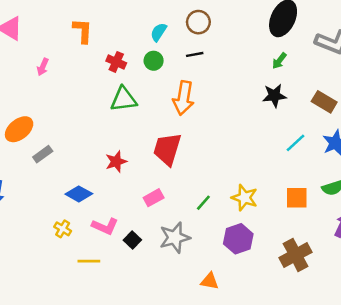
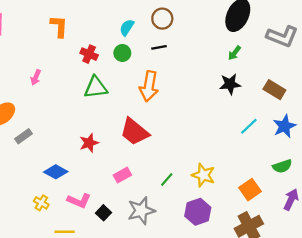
pink arrow: (43, 67) -> (36, 77), moved
red trapezoid: (167, 149) -> (135, 132), turned -68
orange square: (297, 198) -> (250, 190), moved, turned -35

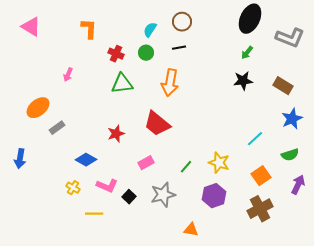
cyan line: (249, 126) -> (255, 139), moved

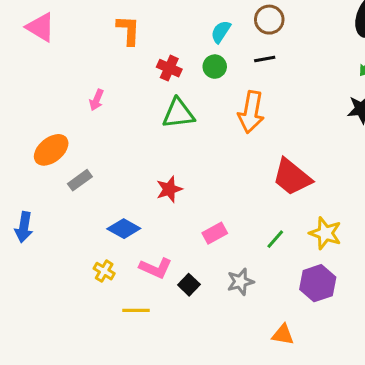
red trapezoid: (157, 124) -> (292, 177), moved
gray star: (163, 195) -> (240, 282), size x0.7

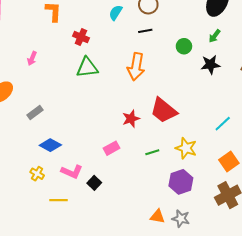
green circle: (215, 67) -> (184, 46), moved
gray rectangle: (80, 180) -> (35, 113), moved
red star: (169, 189) -> (131, 119), moved
green line: (275, 239) -> (152, 152), turned 32
gray star: (240, 282) -> (181, 219), moved, turned 30

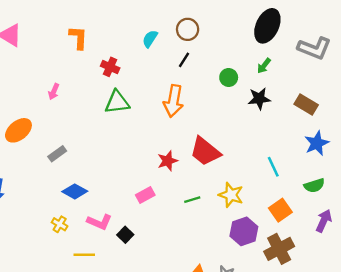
black line: (145, 31) -> (184, 60), turned -48
cyan line: (223, 124) -> (273, 167), turned -72
purple hexagon: (181, 182) -> (244, 231), moved

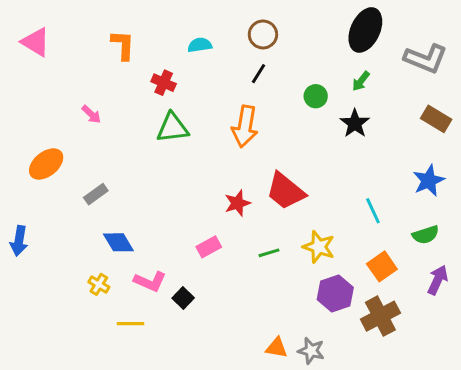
cyan semicircle: (150, 39) -> (200, 45), moved, turned 48
pink arrow: (54, 92) -> (91, 114), turned -70
black star: (259, 99) -> (355, 123), turned -30
brown rectangle: (306, 104) -> (436, 119), moved
blue diamond: (75, 191) -> (118, 242), turned 30

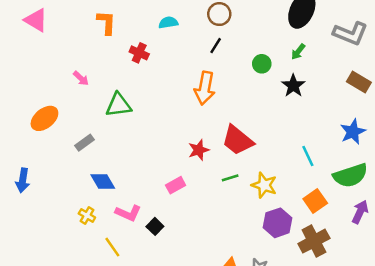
green triangle: (173, 128) -> (119, 105), moved
green semicircle: (426, 235) -> (350, 175), size x1.6
green line: (269, 253) -> (230, 178), moved
yellow line: (130, 324) -> (112, 247), turned 55

